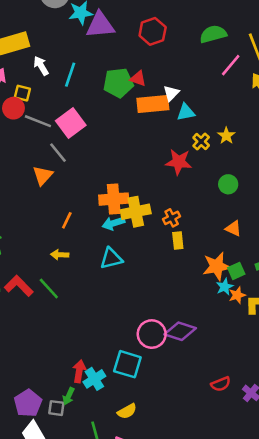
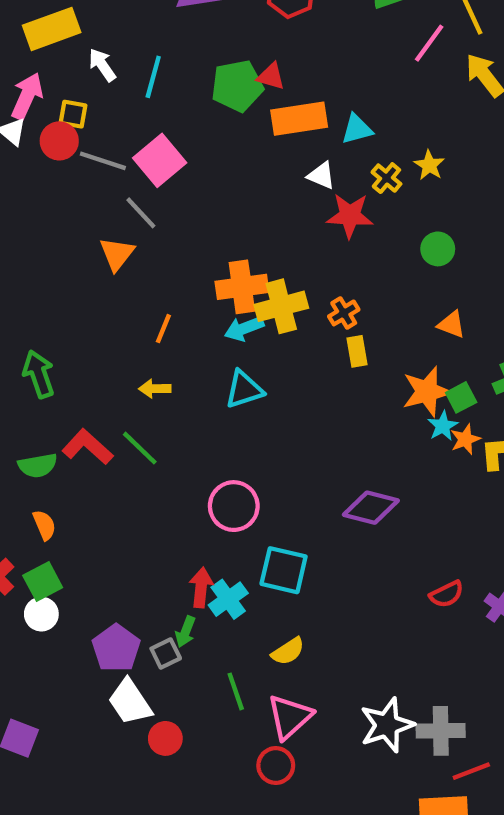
white triangle: (171, 93) -> (321, 175), moved, turned -48
pink circle: (152, 334) -> (234, 506), moved
gray square: (56, 408) -> (166, 653), turned -30

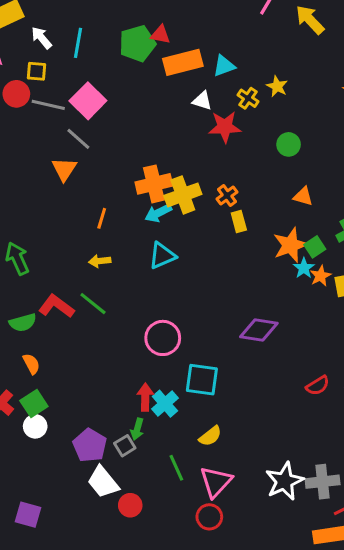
yellow square: (73, 114) -> (36, 71), moved

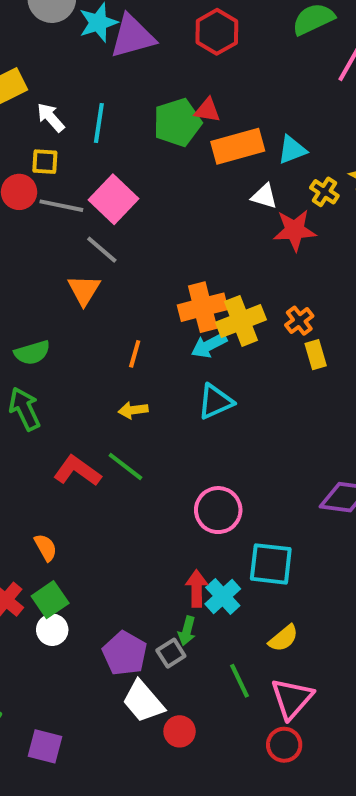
green semicircle: (23, 323) -> (32, 353), moved

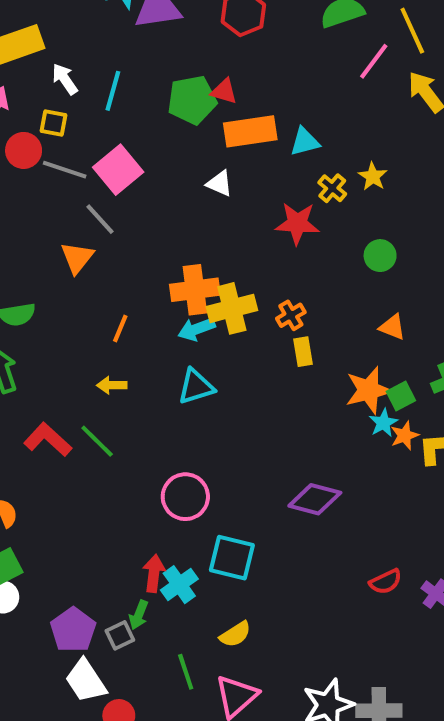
white triangle: (264, 196) -> (220, 183), moved

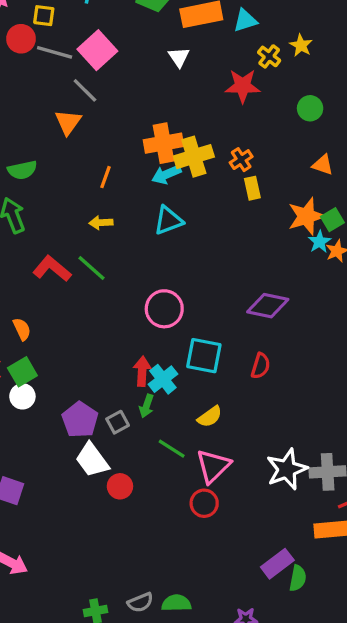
white triangle: (220, 183) -> (179, 57), turned 35
red semicircle: (386, 582) -> (261, 366), moved, turned -45
green arrow: (139, 615) -> (146, 406), moved
green line: (186, 672) -> (172, 449), turned -36

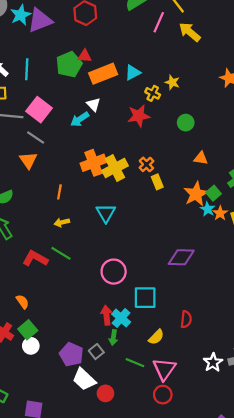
cyan arrow: (166, 174) -> (80, 119), moved
cyan triangle: (168, 220) -> (106, 213), turned -30
red semicircle: (261, 366) -> (186, 319), moved
white star: (287, 469) -> (213, 362), size x0.7

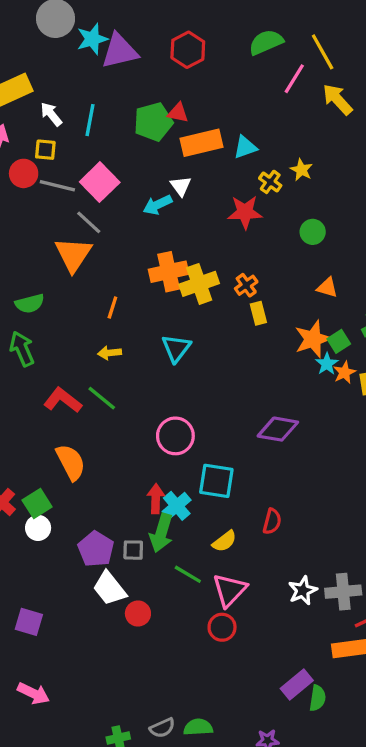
orange triangle: (28, 160) -> (73, 254), size x1.4
orange semicircle: (22, 302) -> (71, 462), moved, size x1.6
green arrow: (113, 338) -> (161, 533), size x1.6
gray square: (96, 352) -> (133, 550), turned 32

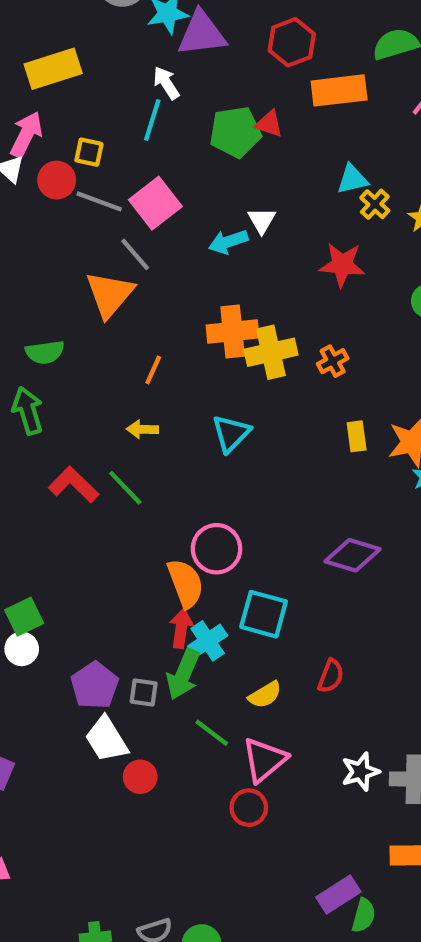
white arrow: (51, 114) -> (166, 83), moved
orange rectangle: (201, 143) -> (339, 90), moved
yellow cross: (270, 182) -> (375, 204), moved
yellow rectangle: (258, 313) -> (357, 436), moved
orange semicircle: (71, 462) -> (185, 583), moved

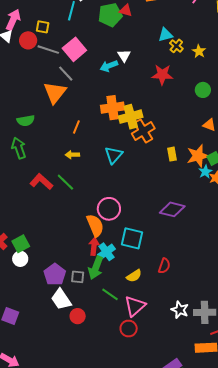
orange cross: (333, 361) -> (143, 131), moved, size x1.6
white star: (360, 772) -> (180, 310), turned -30

